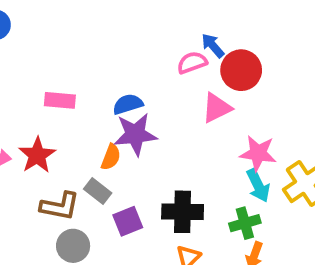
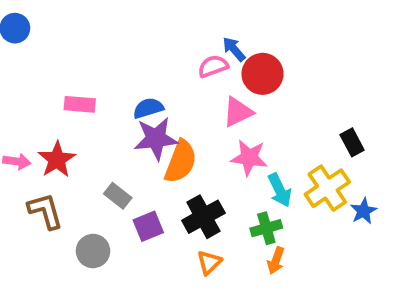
pink star: (258, 153) -> (249, 158), moved
orange semicircle: (111, 157) -> (181, 161), moved, size x1.6
brown L-shape: (60, 206) -> (45, 211), moved, turned -117
black cross: (183, 212) -> (203, 217), turned -30

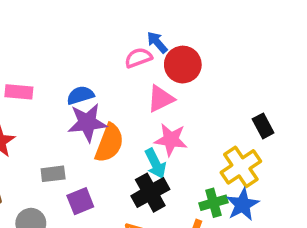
cyan arrow: (280, 190) -> (155, 164), moved
gray rectangle: (118, 196) -> (53, 174), turned -45
blue star: (363, 211) -> (243, 205), moved, size x1.4
black cross: (203, 217) -> (150, 193), moved
green cross: (266, 228) -> (214, 203), moved

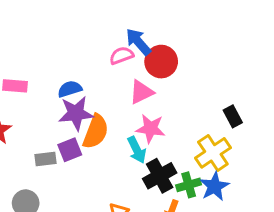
blue arrow: (157, 42) -> (138, 42), size x1.4
black cross: (150, 193) -> (160, 176), moved
purple square: (80, 201) -> (70, 150), moved

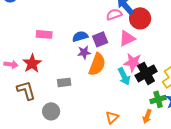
purple star: (76, 113) -> (84, 52), size x0.6
purple square: (70, 150) -> (100, 39), moved
black cross: (160, 176) -> (146, 73), moved

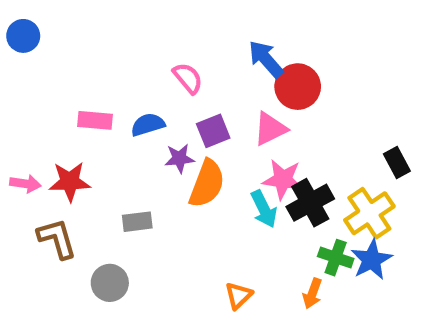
pink semicircle: (114, 14) -> (188, 78), moved, turned 70
blue semicircle: (80, 36) -> (148, 125), moved
red star: (32, 63) -> (70, 182), turned 30
green cross: (158, 99) -> (336, 258), turned 35

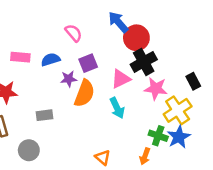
pink triangle: (270, 129) -> (121, 79), moved
pink star: (283, 179) -> (156, 89), moved
black cross: (310, 203) -> (144, 62), moved
orange triangle: (239, 296) -> (103, 157), turned -35

